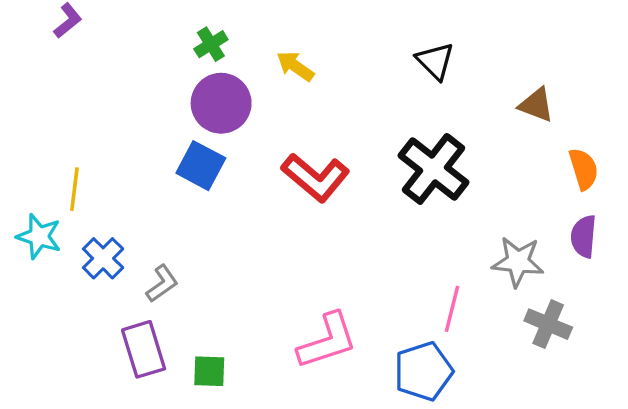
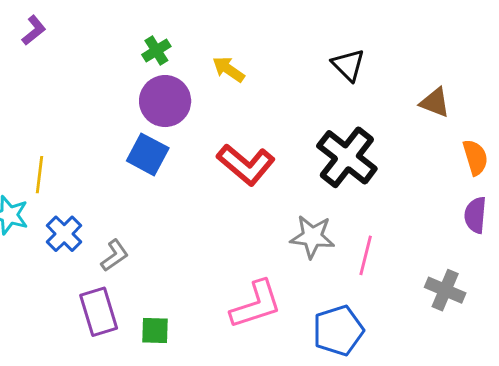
gray star: (518, 262) -> (312, 237), moved
pink line: (452, 309) -> (366, 255), moved

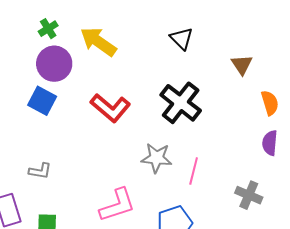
yellow arrow: (229, 69) -> (98, 42), size x1.6
brown triangle: (435, 102) -> (242, 65), turned 35
gray L-shape: (115, 255) -> (40, 171), moved, turned 45

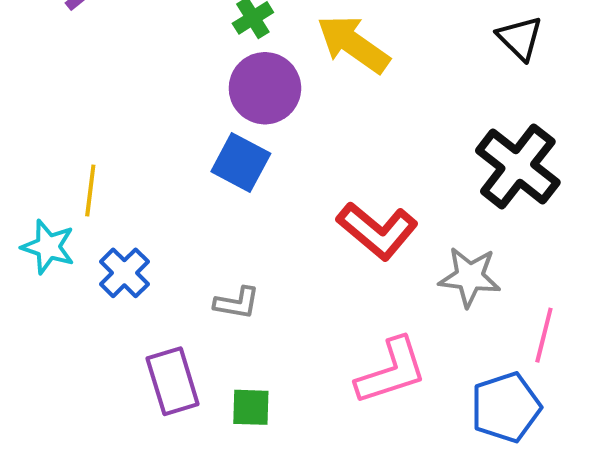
red L-shape: (110, 108) -> (377, 231), moved
pink line: (194, 171) -> (544, 335), moved

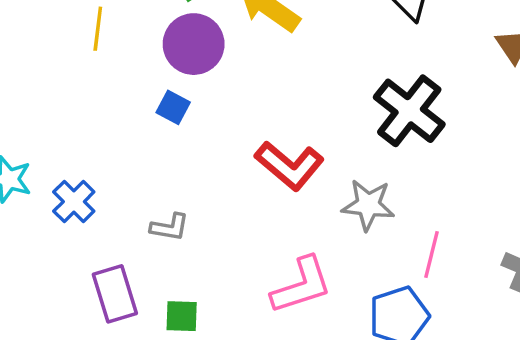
blue square: (241, 162) -> (173, 107), size x0.7
yellow line: (90, 191) -> (98, 29), moved

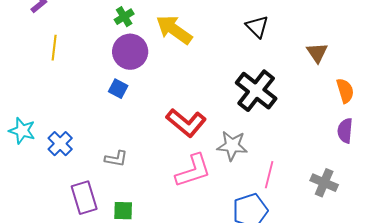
yellow line: (98, 29) -> (54, 48), moved
pink L-shape: (301, 285) -> (193, 171), moved

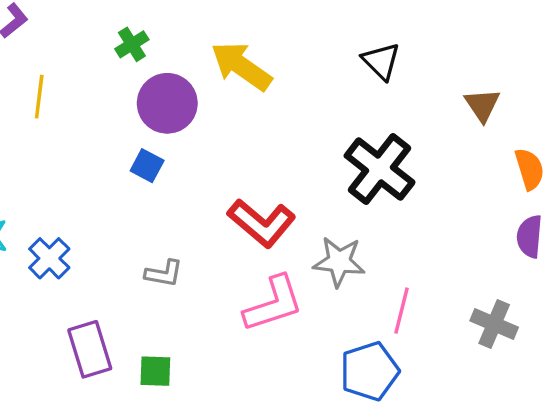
green cross: (124, 17) -> (132, 44), moved
gray L-shape: (116, 159) -> (164, 273), moved

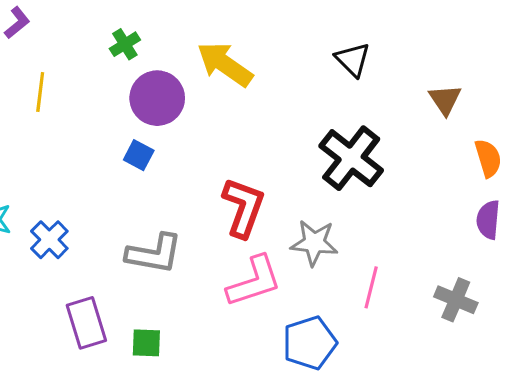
red L-shape: (262, 223) -> (243, 207), turned -110
gray L-shape: (164, 273) -> (154, 254), size x1.6
blue pentagon: (369, 371) -> (310, 343), moved

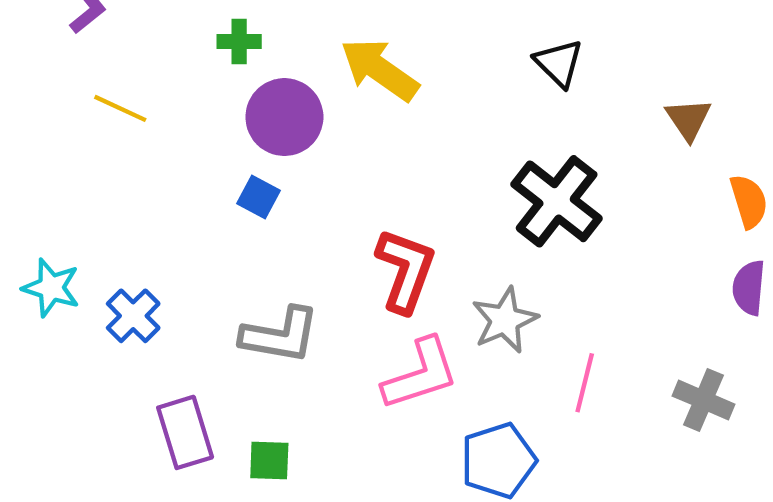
green cross: (125, 44) -> (239, 41), turned 32
yellow line: (40, 92) -> (120, 108), turned -72
gray star: (314, 243) -> (505, 320), turned -30

